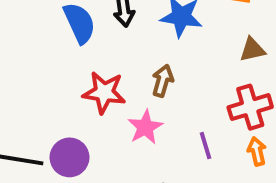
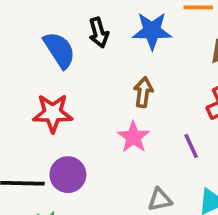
red star: (104, 92) -> (53, 113), moved

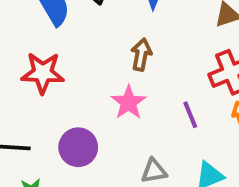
purple circle: (68, 175) -> (78, 147), moved

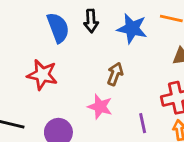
pink star: (129, 102) -> (100, 107), turned -30

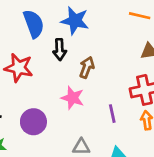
black arrow: (91, 21) -> (60, 50), moved
blue star: (132, 29) -> (75, 21), moved

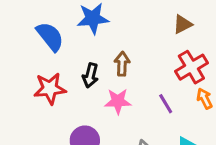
black arrow: (60, 50) -> (90, 75), moved, turned 35

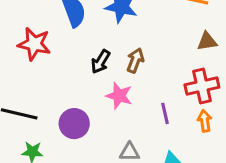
red star: (50, 89) -> (34, 44), moved

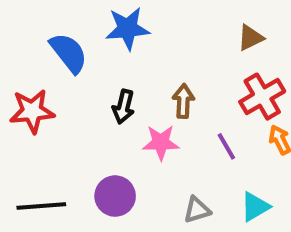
brown arrow: (135, 60) -> (183, 101), moved

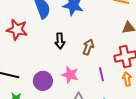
black arrow: (124, 107) -> (60, 41), turned -35
pink star: (161, 142) -> (70, 75), moved

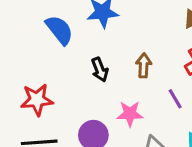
red star: (17, 30) -> (37, 100), moved

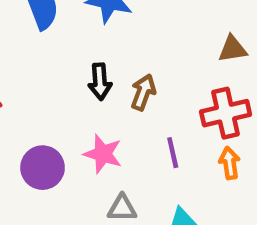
black arrow: (100, 70) -> (100, 82), moved

